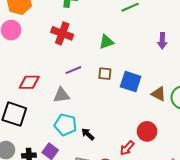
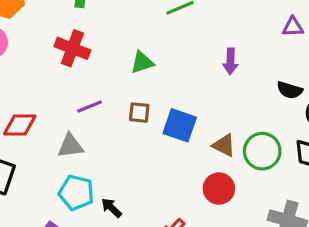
red circle: (147, 131) -> (219, 189), moved

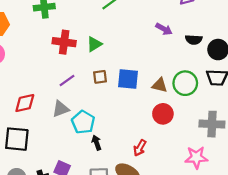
red cross: (72, 48) -> (64, 42), moved
purple arrow: (230, 61) -> (164, 29), moved, turned -49
cyan pentagon: (76, 193) -> (83, 122), moved, turned 30
black arrow: (111, 208) -> (96, 143), turned 40

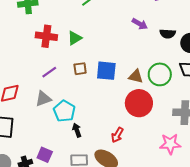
red circle: (163, 114) -> (139, 103), size x1.4

